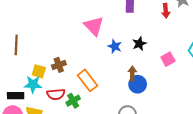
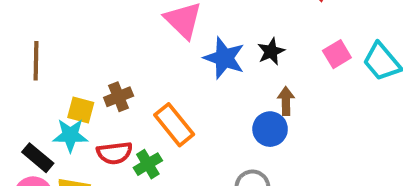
blue star: (115, 46) -> (224, 58), size x1.5
pink square: (168, 59) -> (337, 54), moved
brown arrow: (132, 73) -> (286, 101), moved
black rectangle: (16, 96) -> (38, 158), turned 42

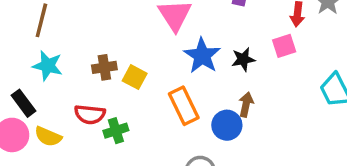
pink square: (337, 54) -> (284, 46), moved
yellow square: (81, 110) -> (135, 77), moved
orange rectangle: (174, 125) -> (184, 106), moved
cyan star: (70, 135) -> (48, 66), moved

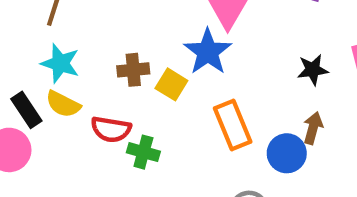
blue star: (202, 56) -> (208, 52), moved
green cross: (116, 131) -> (143, 152), turned 30
yellow semicircle: (48, 137) -> (63, 104), moved

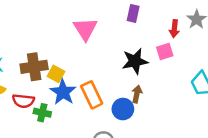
blue star: (208, 52) -> (63, 92), moved
brown cross: (133, 70) -> (34, 67), size x1.5
black star: (313, 70) -> (135, 61), size x1.5

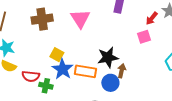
red arrow: (174, 29) -> (152, 18), turned 32
black star: (135, 61) -> (108, 57), moved
brown cross: (34, 67) -> (42, 19), moved
orange rectangle: (92, 95) -> (85, 71), turned -55

